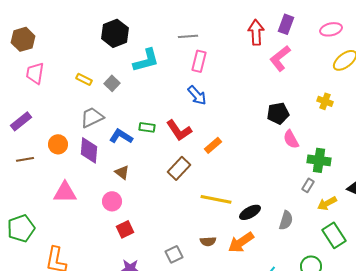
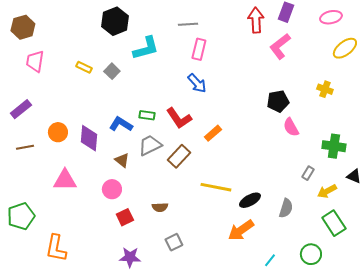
gray trapezoid: (92, 117) -> (150, 145), moved
green cross: (319, 160) -> (334, 146), moved
brown semicircle: (208, 241) -> (160, 207), moved

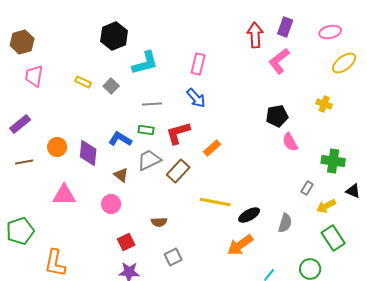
gray line: (188, 24) -> (152, 104), moved
red L-shape: (179, 118) -> (178, 133), turned 108
red square: (125, 217) -> (126, 242), moved

